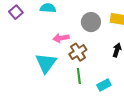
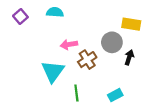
gray circle: (91, 22) -> (112, 42), moved
green line: (79, 76) -> (76, 93), moved

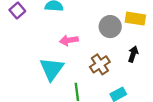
gray circle: (112, 42) -> (110, 27), moved
brown cross: (87, 60) -> (100, 64), moved

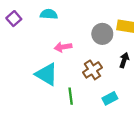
cyan triangle: (52, 69) -> (47, 74), turned -35

